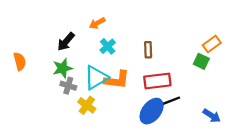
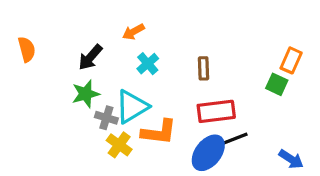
orange rectangle: (212, 44) -> (291, 60), turned -30
orange semicircle: (20, 61) -> (27, 49), moved
orange L-shape: (117, 80) -> (159, 132), moved
gray cross: (68, 86) -> (106, 118), moved

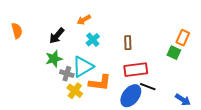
black line: (235, 138) -> (148, 87), turned 42

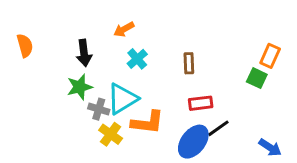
black arrow: (57, 36) -> (84, 53), turned -48
red rectangle: (136, 70) -> (201, 103), size x0.7
black line: (148, 87) -> (218, 128), turned -56

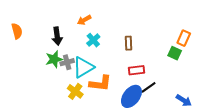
gray cross: (99, 109) -> (67, 62), moved, turned -32

